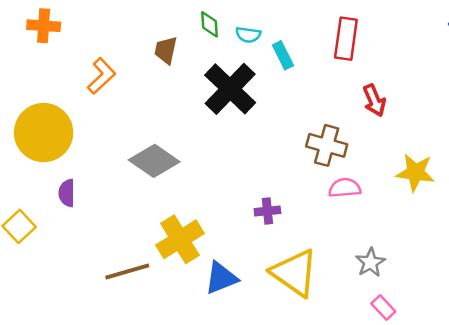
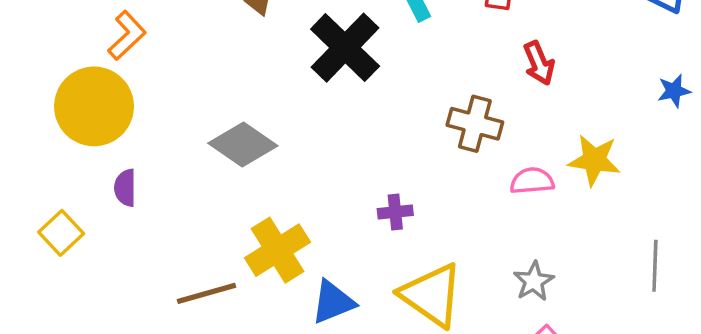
orange L-shape: (101, 76) -> (127, 35), moved
pink semicircle: (345, 188) -> (532, 181), moved

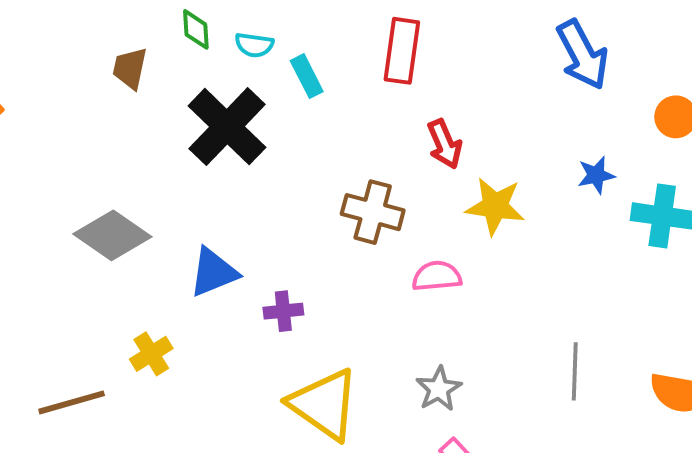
yellow star: (594, 160) -> (495, 206), moved
yellow cross: (278, 250) -> (151, 354), size x0.6
blue triangle: (333, 302) -> (213, 272), moved

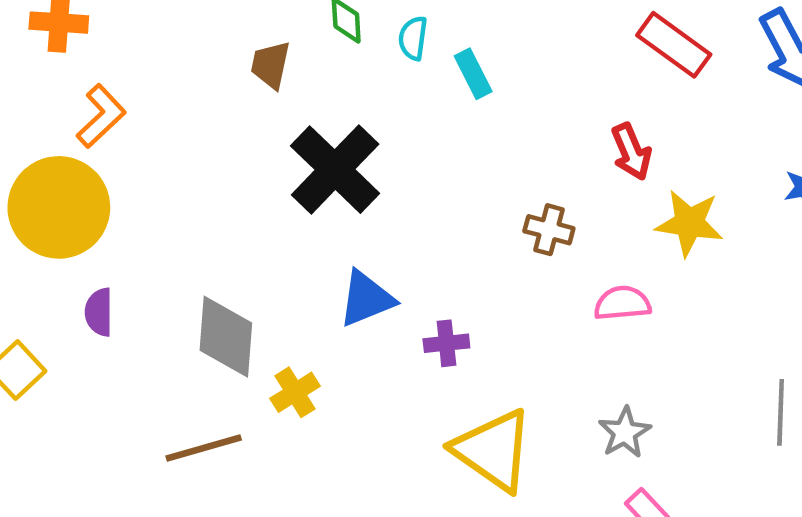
cyan semicircle: (254, 45) -> (413, 38), turned 90
red rectangle: (402, 51) -> (674, 45), moved, turned -62
black cross: (227, 127) -> (335, 170), moved
brown cross: (373, 212) -> (549, 230), size x0.7
gray diamond: (112, 235) -> (226, 337), moved, turned 60

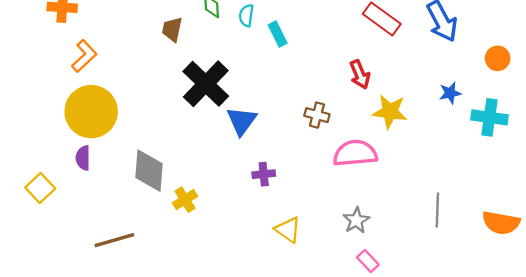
yellow circle: (59, 207) -> (91, 112), moved
blue triangle: (366, 299) -> (242, 121), moved, turned -32
pink semicircle: (622, 303) -> (355, 153), size x1.5
brown line: (204, 448) -> (114, 240), moved
yellow triangle: (493, 450) -> (288, 230), size x0.6

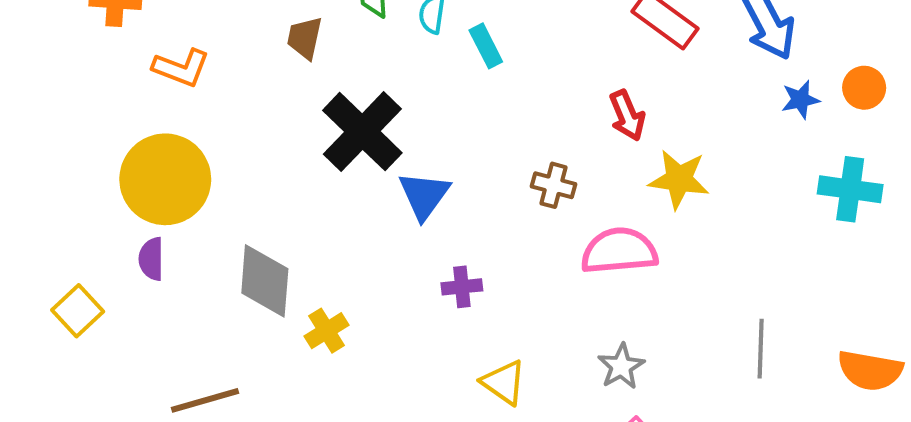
orange L-shape: (84, 56) -> (181, 68), moved, turned 64
blue star: (450, 93) -> (800, 100), moved

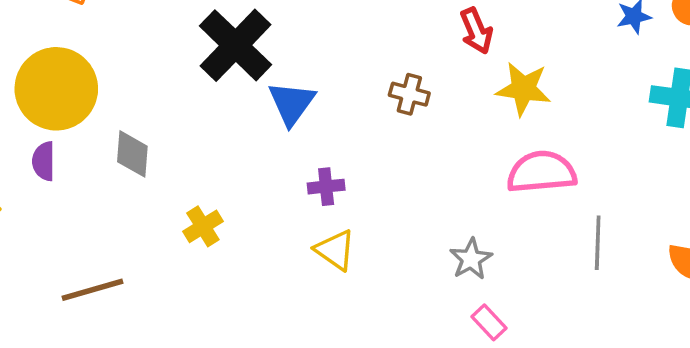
pink semicircle: (619, 251) -> (542, 172), moved
gray diamond: (265, 281) -> (132, 154), moved, size x0.7
yellow triangle: (504, 382) -> (335, 250), moved

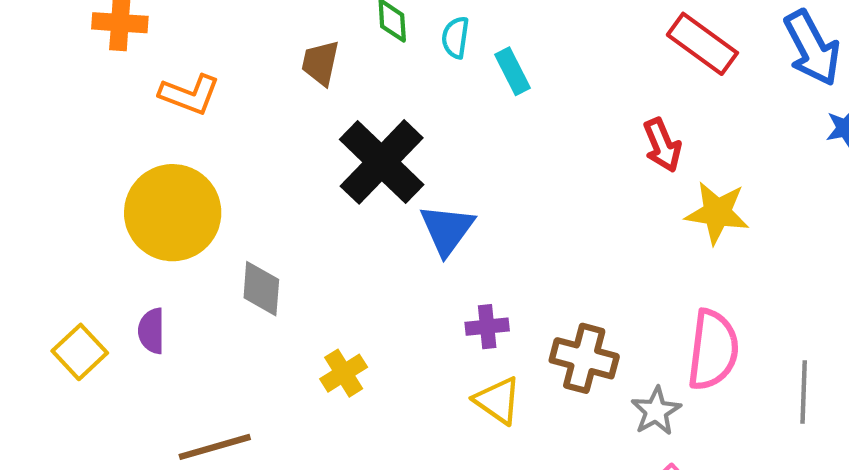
brown cross: (409, 94) -> (584, 358), moved, size x1.4
purple semicircle: (44, 161) -> (152, 331), moved
pink semicircle: (542, 172) -> (713, 350), moved, turned 102

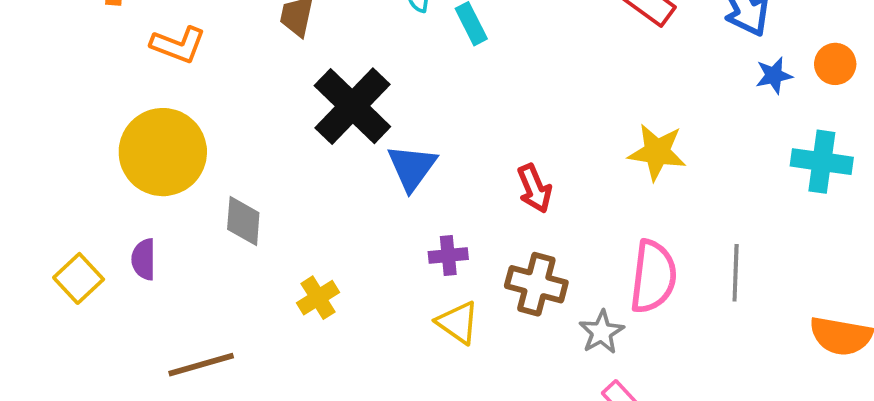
red arrow: (662, 145) -> (534, 188), moved
gray line: (804, 392) -> (736, 273), moved

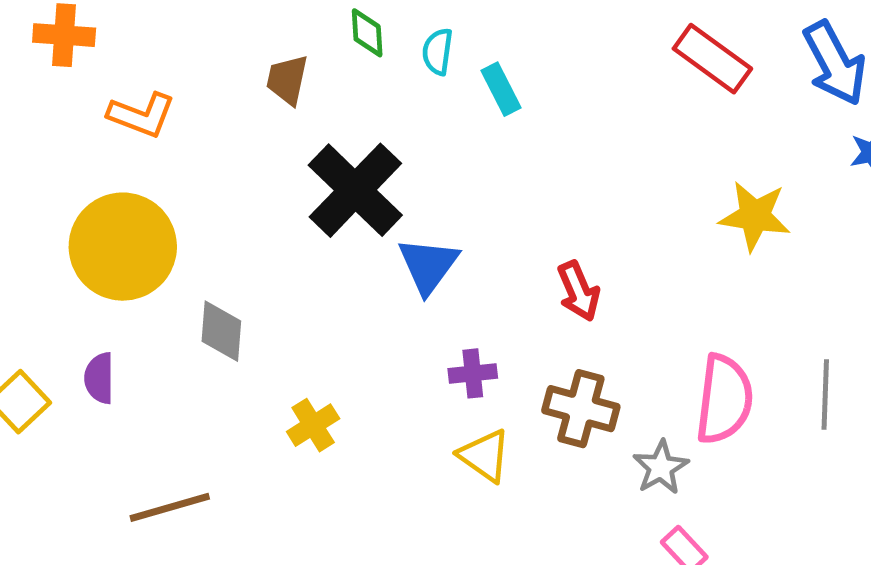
yellow star: (657, 152) -> (755, 216), moved

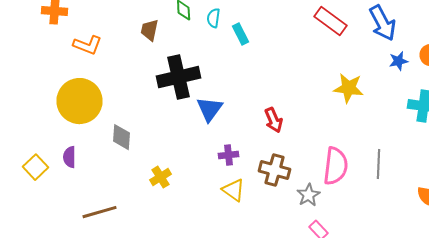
black cross: (355, 190) -> (178, 77), turned 33

